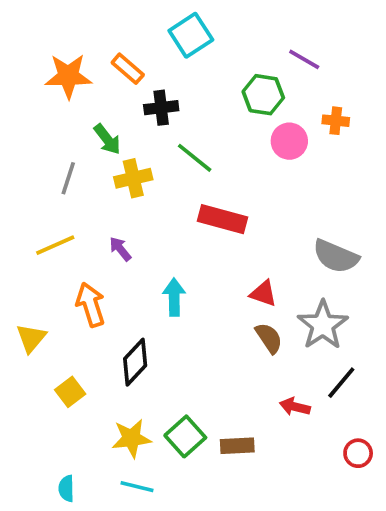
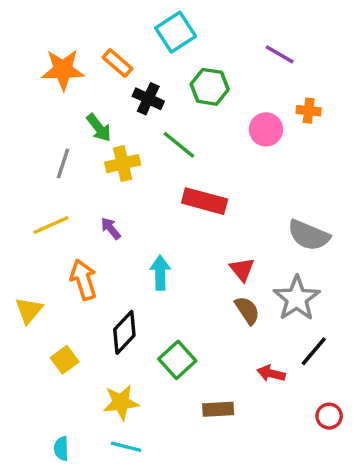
green hexagon: (263, 95) -> (210, 87), moved
black cross: (161, 108) -> (148, 99), turned 32
red triangle: (263, 293) -> (242, 269), turned 32
green square: (185, 436) -> (177, 360), moved

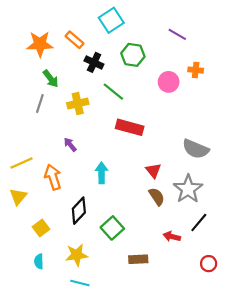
green arrow: (99, 128) -> (51, 79), moved
yellow line: (51, 225) -> (22, 163), moved
cyan semicircle: (61, 448) -> (39, 261), moved

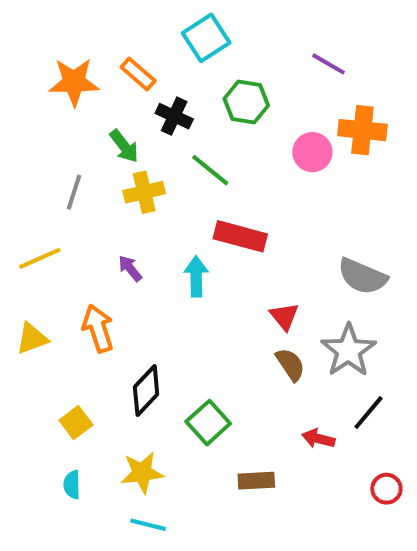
orange cross: (196, 70) -> (362, 130), size x1.6
green arrow: (51, 79) -> (124, 146), moved
yellow line: (22, 163) -> (40, 258), moved
cyan arrow: (102, 173) -> (196, 276), moved
yellow triangle: (18, 197) -> (32, 338), moved, turned 30

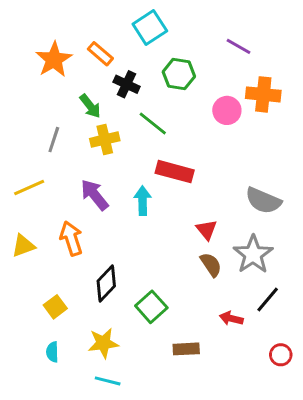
orange star: (74, 82) -> (54, 60), turned -30
purple arrow: (130, 268) -> (95, 195), size x1.6

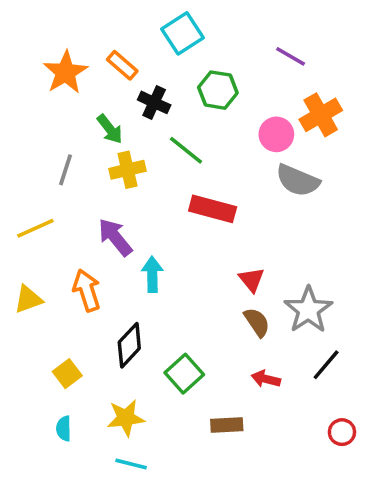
orange cross: (263, 94) -> (321, 115), turned -36
cyan arrow: (143, 201) -> (152, 274), moved
gray semicircle: (263, 201) -> (298, 180), moved
red arrow: (231, 318) -> (266, 379), moved

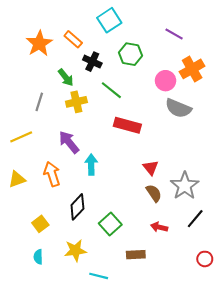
cyan line: (131, 464) -> (99, 276), moved

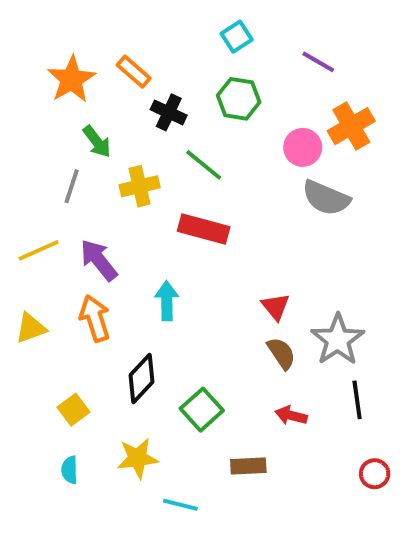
cyan square: (109, 20) -> (237, 37), moved, size x0.7
green arrow: (66, 77) -> (97, 142), moved
red rectangle: (127, 125) -> (204, 229), moved
purple arrow: (69, 142) -> (99, 260), moved
black line: (195, 219) -> (357, 400), turned -48

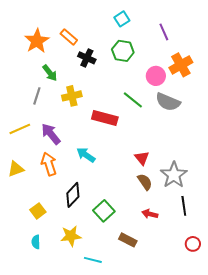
purple line: (318, 62) -> (164, 32), turned 36
green line: (204, 165) -> (133, 100), moved
cyan arrow: (167, 301) -> (86, 155), turned -54
brown rectangle: (248, 466) -> (128, 240), turned 30

